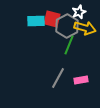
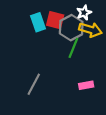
cyan rectangle: (36, 21) -> (38, 22), turned 72
gray line: (58, 78) -> (34, 84), moved

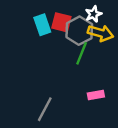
gray line: (34, 84) -> (45, 109), moved

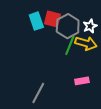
white star: (93, 14) -> (90, 26), moved
yellow arrow: (101, 33) -> (86, 43), moved

